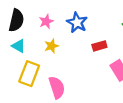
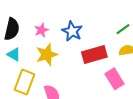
yellow star: (52, 46) -> (47, 54), size x1.5
red rectangle: (99, 46) -> (94, 54), size x1.6

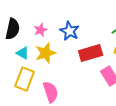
cyan triangle: (14, 54) -> (23, 53), moved

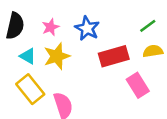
yellow rectangle: (25, 79) -> (30, 89), turned -60

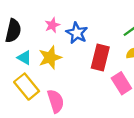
pink star: (50, 27) -> (52, 25), moved
red rectangle: (114, 56) -> (100, 58), turned -60

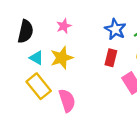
blue star: (77, 33) -> (115, 29), moved
red rectangle: (100, 58) -> (111, 58), size x0.7

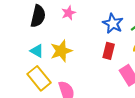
pink star: (64, 26) -> (69, 13), moved
black semicircle: (25, 31) -> (38, 16), moved

